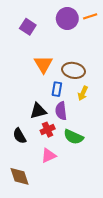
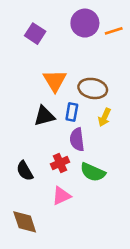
orange line: (90, 16) -> (114, 31), moved
black triangle: (38, 111) -> (44, 116), moved

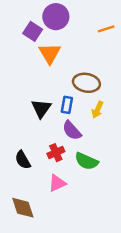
purple circle: (85, 23) -> (56, 17), moved
orange triangle: (55, 81) -> (50, 53), moved
black triangle: (44, 116) -> (41, 108), turned -40
purple semicircle: (77, 139) -> (72, 131), turned -35

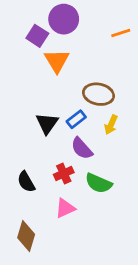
blue rectangle: (67, 105) -> (76, 119), turned 42
brown diamond: (23, 208) -> (26, 236), turned 35

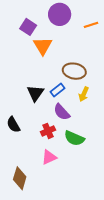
purple circle: (64, 19) -> (60, 14), moved
black semicircle: (26, 182) -> (13, 125), moved

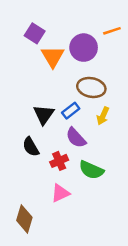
purple circle: (60, 14) -> (84, 48), moved
black semicircle: (13, 125) -> (31, 147), moved

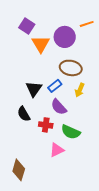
red cross: (59, 161) -> (46, 125), turned 32
pink triangle: (60, 193) -> (57, 150), moved

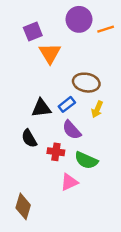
purple square: (27, 26) -> (33, 32), turned 35
purple circle: (65, 37) -> (79, 19), moved
black triangle: (34, 89) -> (41, 108), turned 48

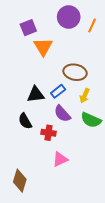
orange line: (106, 29) -> (92, 25), turned -48
green semicircle: (86, 160) -> (91, 120), moved

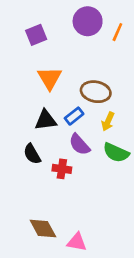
orange triangle: (43, 47) -> (50, 78), moved
pink triangle: (60, 159) -> (77, 242), moved, turned 35
brown diamond: (20, 181) -> (43, 228), moved, turned -45

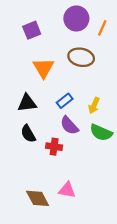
brown ellipse: (96, 92) -> (81, 57), moved
black triangle: (46, 120) -> (27, 103), moved
pink triangle: (77, 242) -> (67, 190), moved

